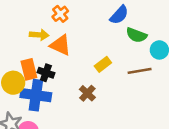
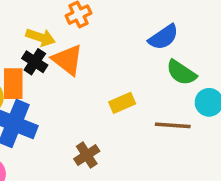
black cross: (46, 73) -> (35, 62), moved
brown cross: (87, 93) -> (87, 155), moved

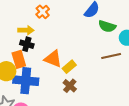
orange triangle: (68, 60) -> (53, 59), moved
yellow rectangle: (122, 103) -> (69, 67), moved

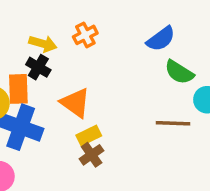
orange cross: (43, 12) -> (85, 35), moved
yellow rectangle: (69, 67) -> (89, 135), moved

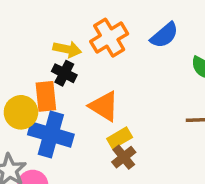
orange cross: (85, 35) -> (109, 38), size x1.5
blue semicircle: (161, 39) -> (164, 35), moved

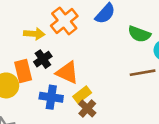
black cross: (64, 73) -> (43, 59), moved, turned 36
blue cross: (51, 134) -> (51, 97), moved, size x0.7

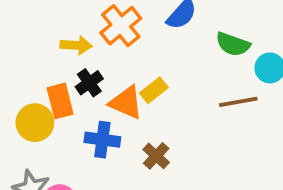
yellow rectangle: (82, 95) -> (154, 90), moved

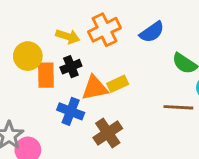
orange triangle: (126, 103) -> (95, 88), turned -48
yellow circle: (35, 123) -> (28, 56), moved
brown cross: (156, 156) -> (108, 133), size x1.4

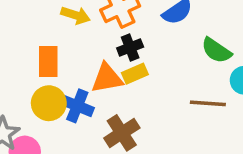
yellow circle: (28, 56) -> (49, 103), moved
black cross: (71, 67) -> (130, 48), moved

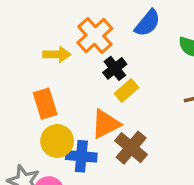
orange triangle: (107, 78) -> (106, 124), moved
blue cross: (77, 106) -> (81, 156), moved

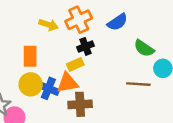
yellow rectangle: (126, 91) -> (75, 64), moved
brown cross: (131, 148) -> (80, 104), turned 30
blue cross: (81, 156) -> (48, 88), moved

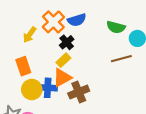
blue semicircle: (117, 22) -> (77, 20), moved, turned 36
yellow arrow: (49, 25) -> (30, 35), turned 126

